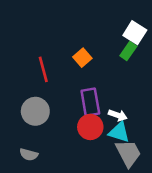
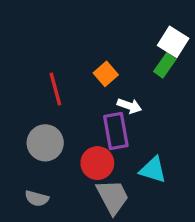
white arrow: (118, 115) -> (129, 106), moved
red circle: (90, 127) -> (97, 163), moved
gray trapezoid: (128, 153) -> (113, 197), moved

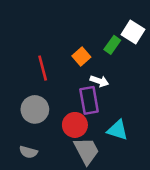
green rectangle: (165, 65) -> (112, 45), moved

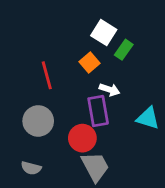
white square: (133, 32) -> (104, 33), moved
cyan triangle: (118, 130) -> (148, 118), moved

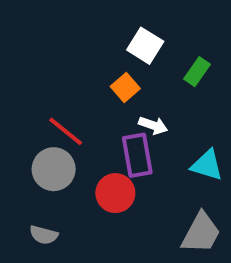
green rectangle: (124, 50) -> (197, 72), moved
red line: (47, 75) -> (66, 131), moved, turned -36
gray trapezoid: (95, 167) -> (201, 233), moved, turned 56

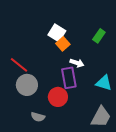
white square: (145, 46) -> (57, 33), moved
red line: (66, 131) -> (19, 65), moved
gray semicircle: (44, 235) -> (38, 117), moved

